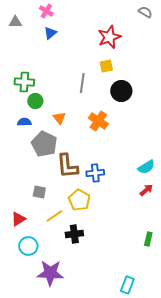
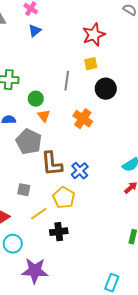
green circle: (35, 101) -> (36, 99), moved
blue cross: (95, 173) -> (80, 171), turned -36

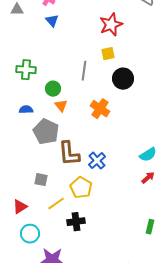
blue triangle: (35, 31) -> (52, 21), turned -32

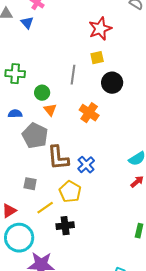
blue triangle: (52, 21) -> (27, 23), moved
cyan circle: (30, 234) -> (19, 238), size x1.5

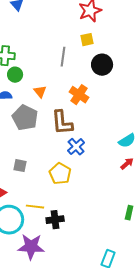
green circle: (42, 93) -> (15, 75), moved
brown L-shape: (58, 158) -> (62, 123), moved
yellow line: (45, 208) -> (35, 207), moved, turned 42
black cross: (65, 226) -> (55, 220), moved

